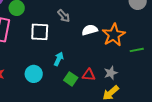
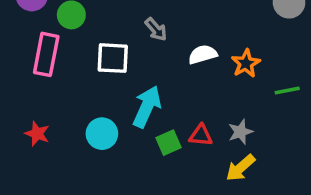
orange star: (114, 35) -> (246, 63), size x0.7
cyan arrow: (59, 59) -> (147, 107), size x1.6
green square: (71, 79) -> (168, 143), turned 32

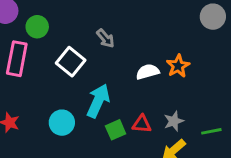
white semicircle: (203, 54) -> (148, 72), moved
white square: (113, 58) -> (71, 62), turned 36
green line: (287, 90) -> (211, 131), moved

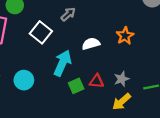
gray arrow: (105, 38) -> (68, 14), turned -91
white semicircle: (148, 72) -> (91, 44), moved
cyan circle: (62, 123) -> (24, 80), moved

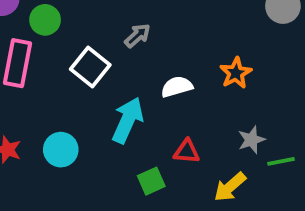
gray star: (122, 79) -> (251, 140), moved
green square: (76, 86) -> (151, 181), moved

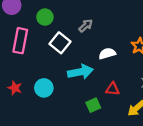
green circle: (45, 20) -> (45, 17), moved
cyan arrow: (128, 120) -> (80, 72), turned 55

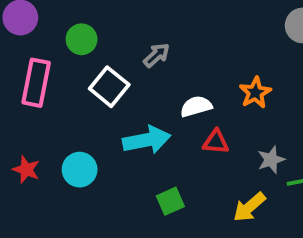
red triangle: (113, 89) -> (216, 142), moved

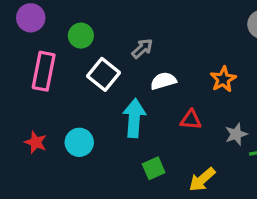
white semicircle: (196, 106) -> (163, 81), moved
cyan arrow: (147, 140) -> (134, 118), turned -75
yellow arrow: (249, 207) -> (202, 179), moved

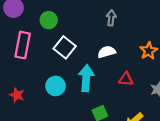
gray arrow: (142, 49) -> (111, 18), moved, turned -42
cyan circle: (79, 142) -> (56, 86), moved

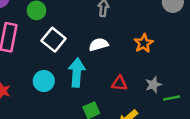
red triangle: (126, 79) -> (119, 83), moved

